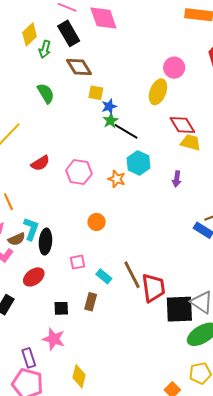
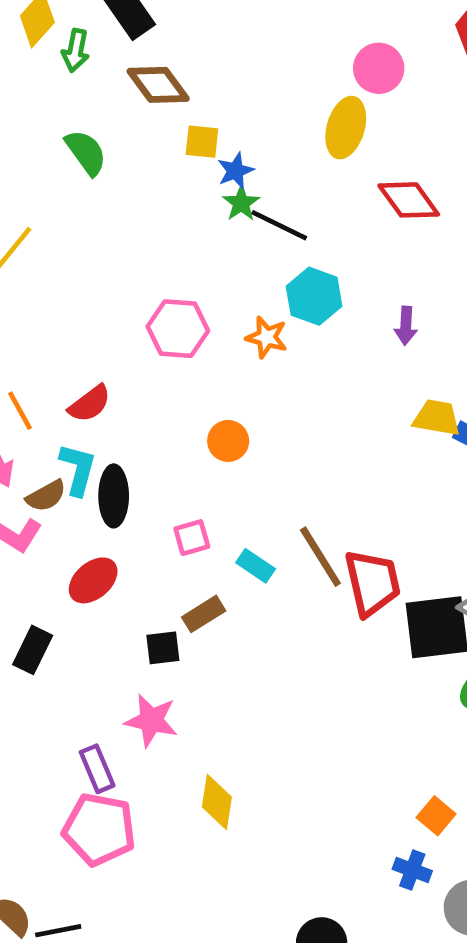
yellow trapezoid: (191, 142) -> (437, 418), moved
red semicircle: (40, 163) -> (90, 404), moved
brown rectangle: (91, 302) -> (204, 614), moved, turned 48

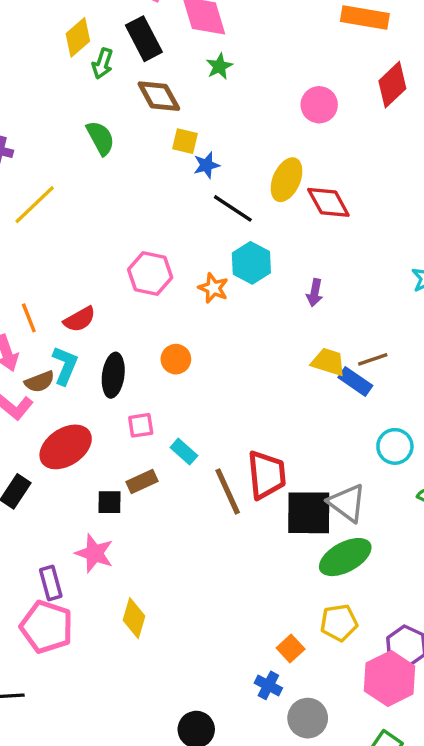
yellow ellipse: (346, 128) -> (287, 180), moved
green star: (241, 203) -> (219, 66), moved
black ellipse: (114, 496) -> (113, 375), moved
brown line: (320, 557) -> (228, 491), moved
red ellipse: (93, 580) -> (66, 447), size x1.4

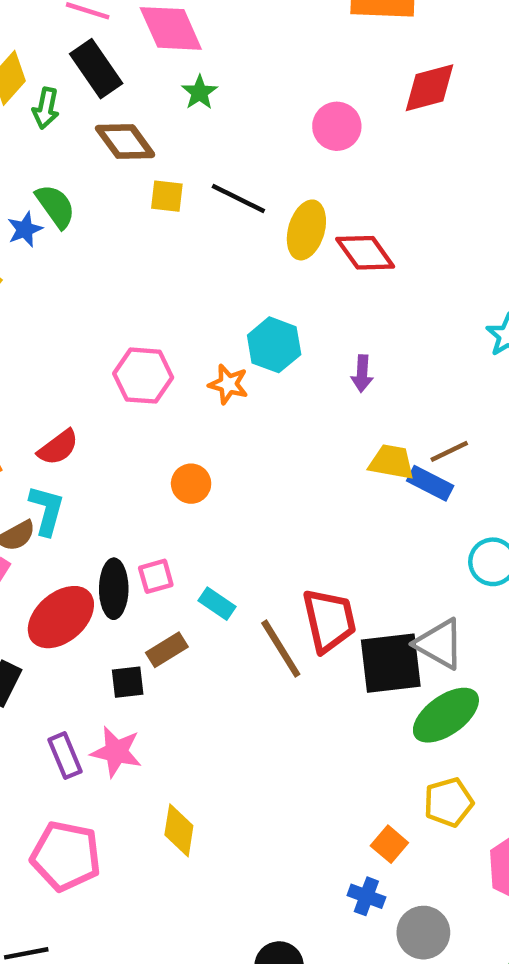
red diamond: (392, 85) -> (430, 88), turned 36
blue star: (206, 165) -> (25, 229), moved
black line: (233, 208) -> (238, 198), moved
black ellipse: (113, 375) -> (114, 589), moved
purple rectangle: (51, 583) -> (65, 756), moved

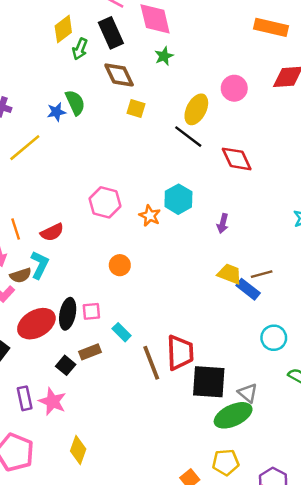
black line: (238, 198) -> (188, 137), moved
yellow ellipse: (306, 230) -> (196, 109), moved
gray triangle: (439, 644) -> (248, 393), moved, size x0.7
black square: (128, 682) -> (66, 365), turned 36

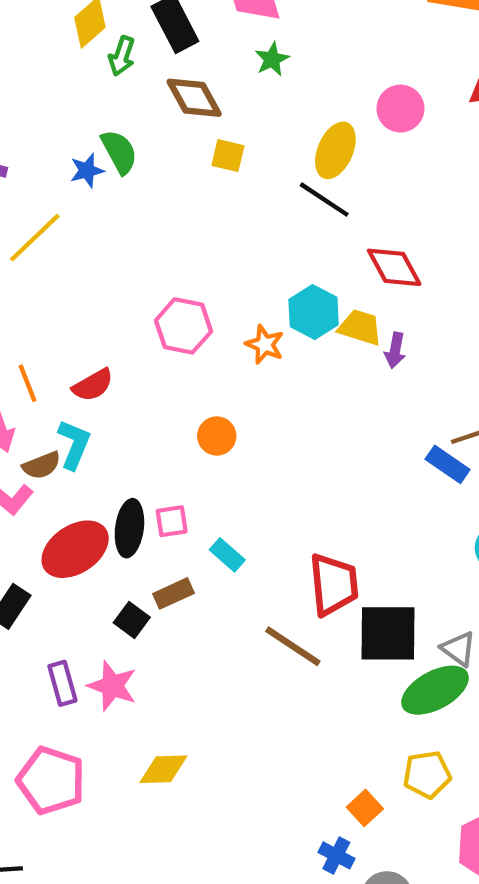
red diamond: (237, 159) -> (394, 267), moved
yellow trapezoid: (230, 274) -> (360, 327), moved
brown line: (151, 363) -> (293, 646), moved, turned -32
yellow diamond: (78, 450) -> (163, 769), turned 72

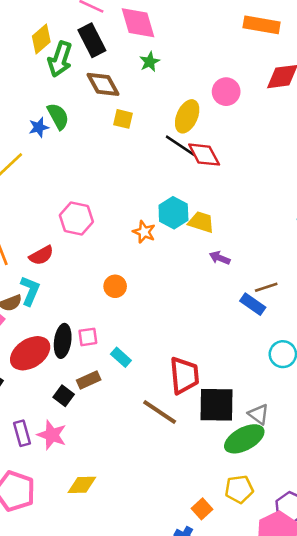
green arrow: (122, 56) -> (60, 59), size x1.5
red diamond: (394, 267) -> (204, 155), moved
pink hexagon: (183, 326) -> (76, 219), moved
purple arrow: (395, 350) -> (220, 258), moved, turned 102

